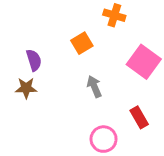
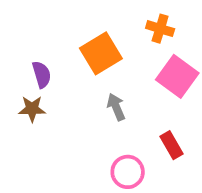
orange cross: (114, 15) -> (160, 29), moved
orange square: (82, 43) -> (101, 53), size x1.5

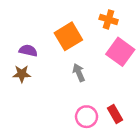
purple semicircle: (42, 74) -> (28, 51), turned -60
red rectangle: (172, 145) -> (115, 114), moved

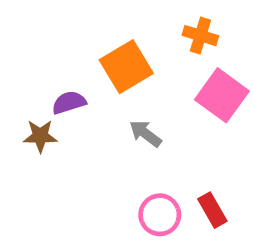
purple semicircle: (28, 51) -> (69, 102), moved, turned -30
gray arrow: (79, 73) -> (145, 134), turned -30

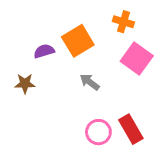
purple semicircle: (69, 102) -> (44, 51), moved
red rectangle: (212, 210) -> (131, 129), size x1.4

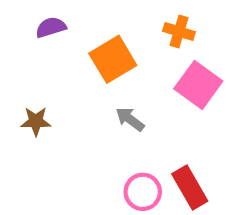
purple semicircle: (44, 51) -> (51, 27), moved

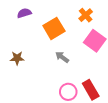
orange cross: (179, 32) -> (86, 15), turned 32

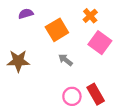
brown star: (17, 58) -> (18, 61), size x1.5

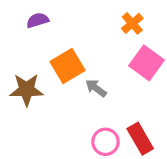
orange square: (57, 30) -> (68, 66), moved

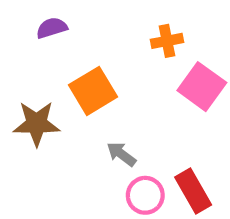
orange cross: (132, 23) -> (167, 41), moved, turned 30
gray arrow: (96, 88) -> (121, 154), moved

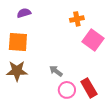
orange square: (93, 91) -> (18, 42), moved, turned 35
brown star: (37, 124) -> (17, 71), moved

